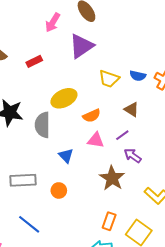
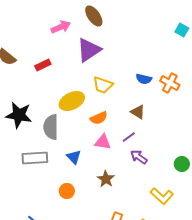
pink arrow: (53, 22) -> (61, 27), turned -144
yellow trapezoid: (109, 79) -> (103, 85), moved
brown star: (112, 178) -> (106, 179), moved, size x0.7
gray rectangle: (23, 180) -> (35, 158), moved

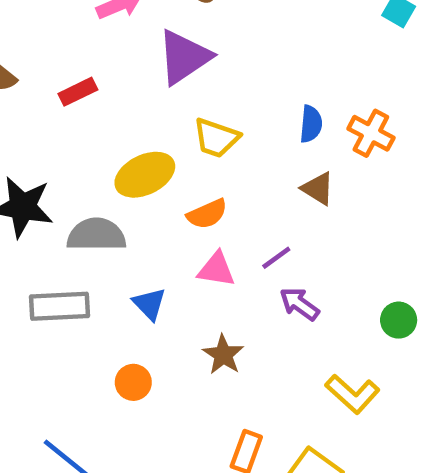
blue semicircle: (144, 79) -> (311, 124), turned -98
brown triangle: (138, 112) -> (318, 189), moved
gray semicircle: (51, 127) -> (96, 235), turned 90

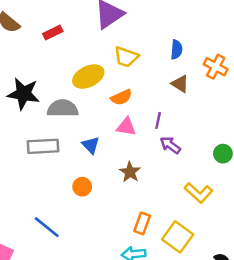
orange cross: (371, 133) -> (216, 67), moved
purple line: (276, 258) -> (158, 121), turned -42

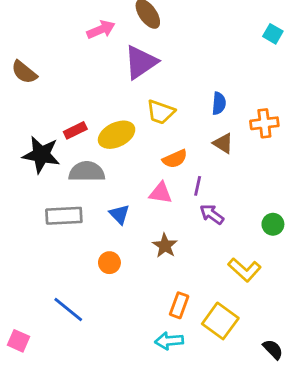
red rectangle: (53, 32) -> (75, 130), moved
orange cross: (216, 67) -> (264, 123), turned -35
orange semicircle: (121, 97) -> (175, 159), moved

